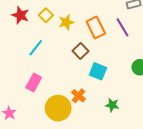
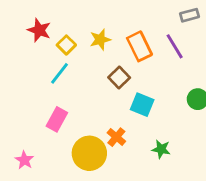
yellow square: (46, 15) -> (66, 45), moved

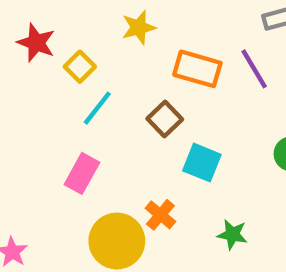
yellow star: (100, 40) -> (139, 27), moved
orange rectangle: (139, 46) -> (197, 69), turned -48
cyan line: (60, 73) -> (97, 108), moved
pink rectangle: (57, 119) -> (82, 173), moved

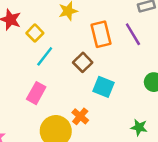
orange rectangle: (197, 69) -> (101, 34), turned 60
green star: (232, 234) -> (139, 127), moved

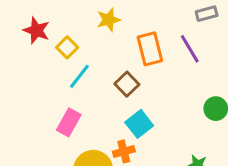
cyan square: (104, 87) -> (139, 124), moved, turned 30
orange cross: (80, 116) -> (124, 151), turned 35

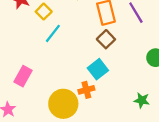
brown square: (127, 84) -> (106, 39), moved
pink rectangle: (69, 122) -> (23, 76), moved

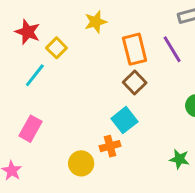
cyan line: (53, 33) -> (35, 75), moved
yellow circle: (63, 104) -> (81, 163), size x0.7

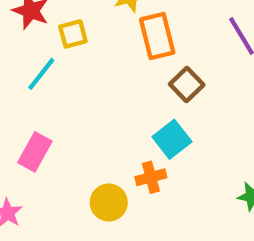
yellow square: (57, 48) -> (73, 34), turned 30
orange rectangle: (135, 49) -> (157, 36), moved

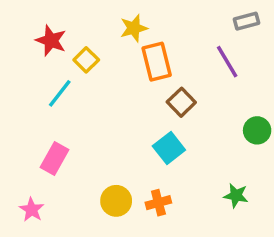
yellow square: (73, 34) -> (86, 60), turned -30
orange cross: (151, 177) -> (158, 203), moved

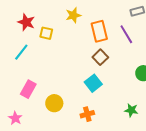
yellow square: (86, 60) -> (46, 33), turned -32
orange rectangle: (157, 62) -> (99, 31), moved
cyan line: (60, 93) -> (21, 52), moved
yellow circle: (116, 201) -> (54, 103), moved

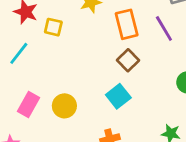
yellow circle: (54, 103) -> (64, 106), moved

